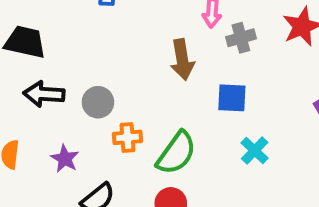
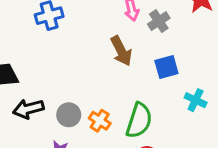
gray circle: (98, 102) -> (69, 115), moved
orange cross: (127, 137) -> (100, 121), turned -35

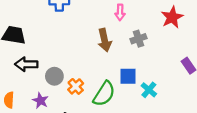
gray cross: (159, 21) -> (139, 39), moved
blue square: (166, 67) -> (128, 76), moved

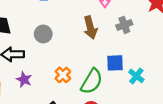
gray circle: (54, 76) -> (43, 34), moved
purple star: (40, 101) -> (24, 80), moved

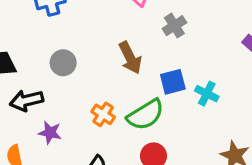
brown arrow: (90, 28) -> (130, 58), moved
green semicircle: (92, 81) -> (146, 115), turned 40

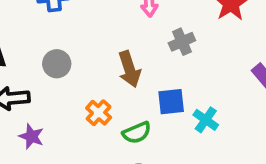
orange cross: (103, 114) -> (99, 113), moved
green semicircle: (146, 115) -> (137, 133), size x0.7

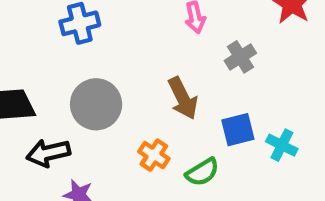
gray circle: (57, 64) -> (96, 104), size x1.5

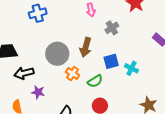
brown arrow: (183, 98) -> (86, 47), turned 42
gray circle: (96, 104) -> (57, 54), moved

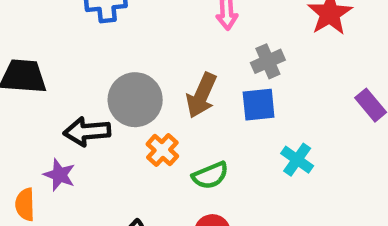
blue square: (111, 61) -> (259, 105), moved
black arrow: (24, 73) -> (87, 132), moved
purple star: (38, 92) -> (59, 175), moved

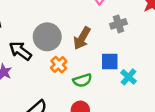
blue square: (259, 105) -> (110, 62), moved
black arrow: (87, 132) -> (20, 51), turned 35

